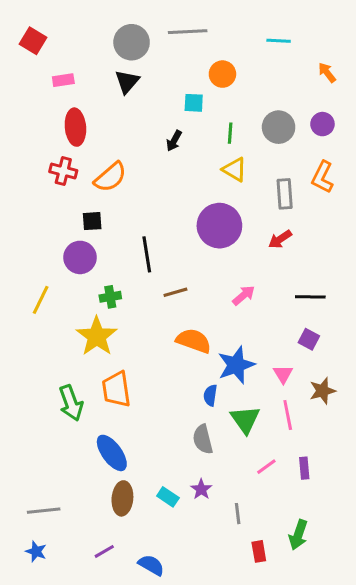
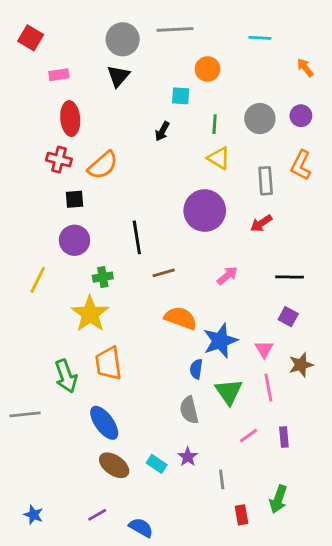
black square: (92, 221) -> (74, 199), moved
brown ellipse: (122, 498) -> (114, 465), turned -60
gray line: (44, 511) -> (25, 414), moved

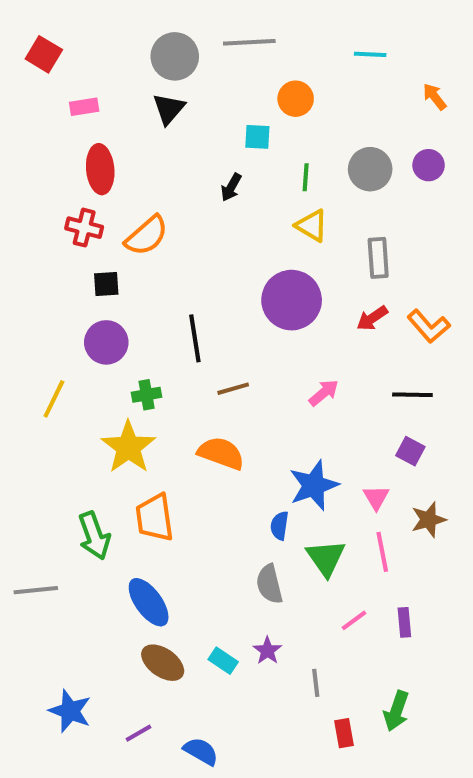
orange L-shape: (301, 165) -> (429, 326), moved, turned -68
orange semicircle: (181, 318) -> (221, 453), moved
blue star: (33, 515) -> (70, 711), moved, size x1.5

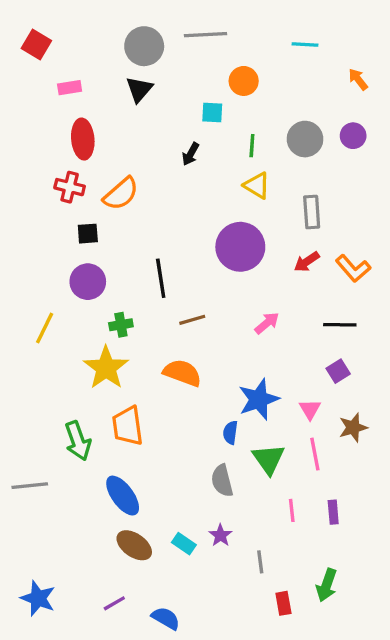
purple square: (410, 451) -> (338, 371), turned 30
pink line: (354, 620) -> (292, 510), turned -60
blue star: (70, 711) -> (38, 598), moved

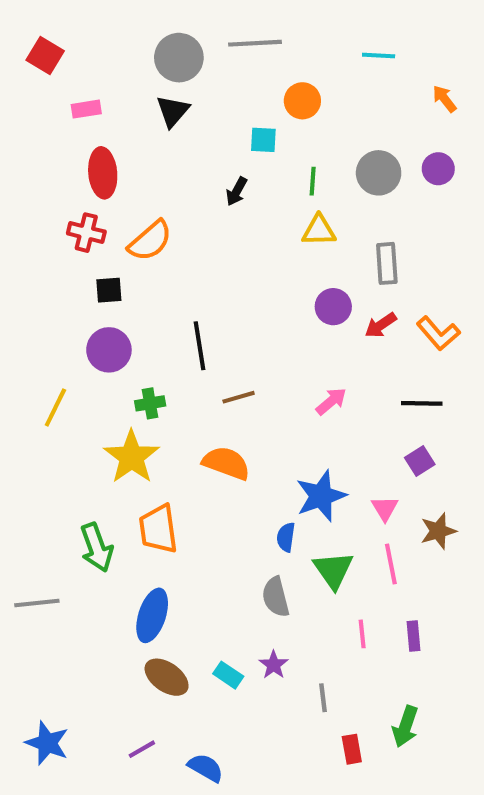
yellow triangle: (257, 185) -> (319, 230), turned -32
purple circle: (240, 247) -> (333, 307), moved, size x0.6
blue ellipse: (123, 496) -> (152, 615), turned 54

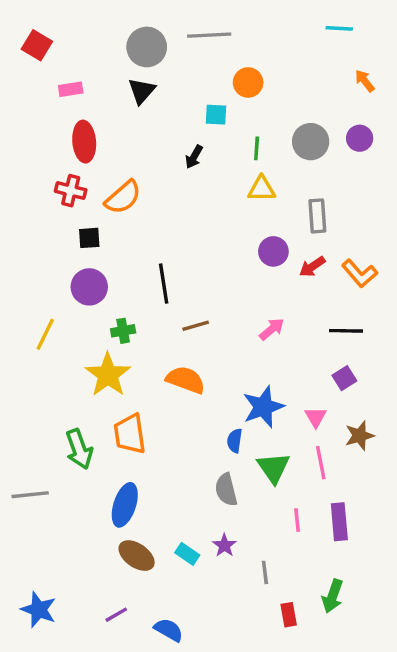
cyan line: (379, 56) -> (339, 28), moved
purple rectangle: (414, 636) -> (339, 522), size x1.5

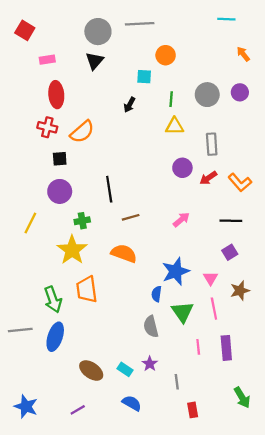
blue ellipse: (125, 505) -> (55, 337), moved
green arrow: (333, 596) -> (242, 398), moved, turned -50
blue semicircle: (169, 630) -> (132, 403), moved

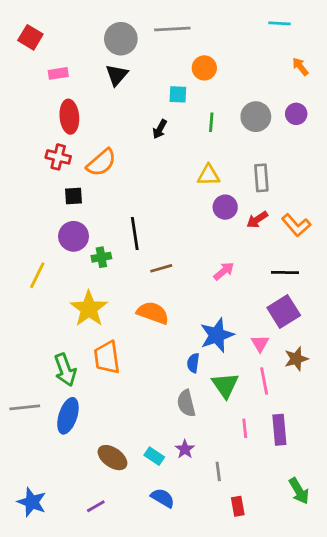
yellow triangle: (175, 126) -> (209, 175), moved
green cross: (82, 221) -> (101, 257), moved
purple square: (230, 252) -> (284, 311), size x1.6

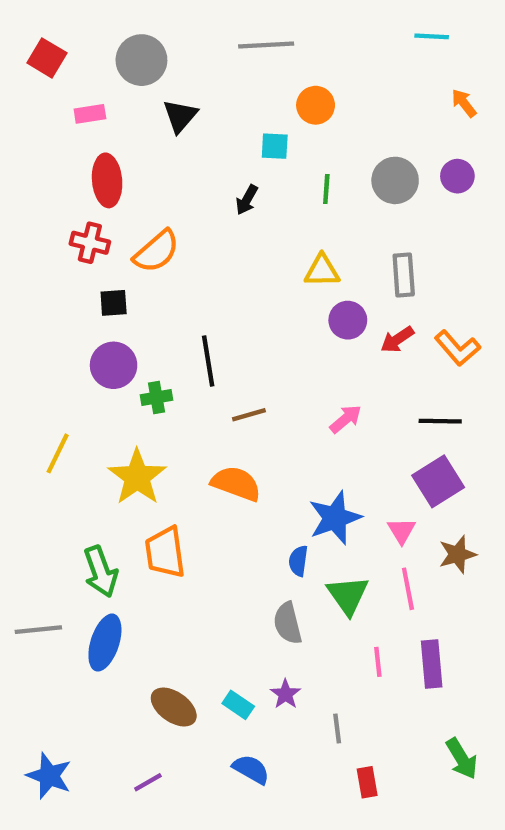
gray circle: (121, 39) -> (141, 60), moved
yellow line: (37, 275) -> (58, 453), moved

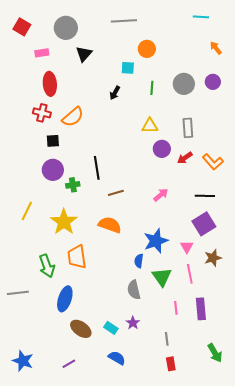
blue ellipse: (105, 643) -> (65, 299), moved
gray line: (337, 728) -> (167, 339), moved

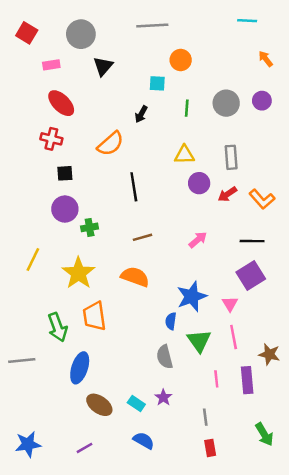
red ellipse: (50, 84) -> (61, 103), turned -40
orange semicircle: (73, 117) -> (110, 144), moved
black line: (97, 168) -> (134, 187), moved
brown star: (213, 258) -> (269, 354), moved, turned 30
blue star: (23, 361) -> (28, 444), turned -30

